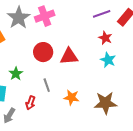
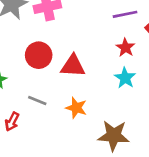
gray line: (47, 85) -> (37, 101), turned -56
orange star: (71, 97) -> (76, 108), moved

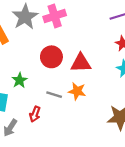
orange star: (76, 108) -> (77, 91), moved

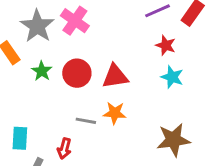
pink cross: (55, 16) -> (75, 21), turned -30
green star: (19, 80) -> (42, 71), moved

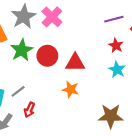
green star: (42, 71) -> (22, 50), size x1.5
gray line: (86, 121) -> (18, 91), moved, turned -56

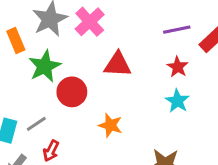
red circle: (47, 56) -> (72, 92), moved
red triangle: (75, 63) -> (118, 64), moved

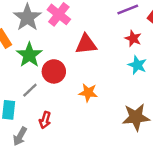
gray line: (36, 124) -> (30, 90), moved

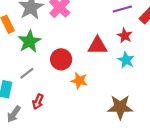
red triangle: (86, 44) -> (97, 46), moved
red circle: (54, 71) -> (61, 59), moved

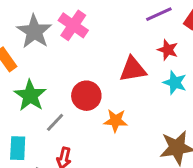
green star: (29, 41) -> (30, 96), moved
gray line: (27, 73) -> (55, 122), moved

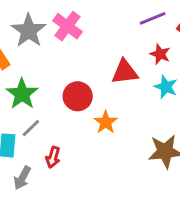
orange star: (116, 121) -> (106, 122), turned 30
gray line: (55, 122) -> (31, 128), moved

